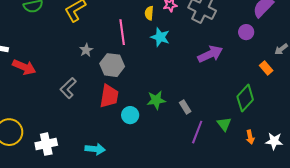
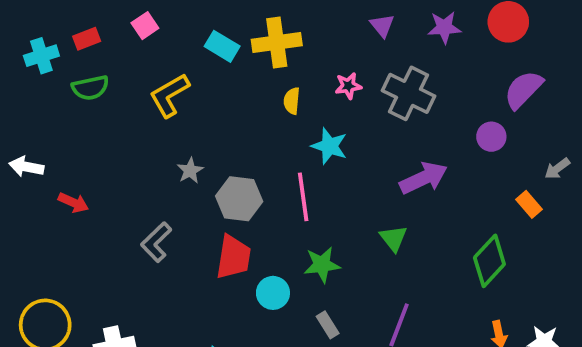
yellow semicircle: (149, 13) -> (292, 101), moved
pink line: (122, 32) -> (303, 197), moved
red arrow: (24, 67) -> (73, 203), size x0.7
gray rectangle: (185, 107) -> (328, 325), moved
green triangle: (224, 124) -> (393, 238), moved

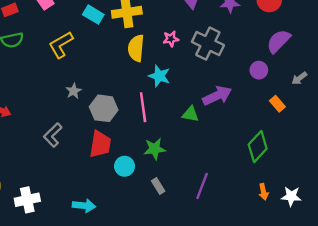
yellow semicircle: (292, 101) -> (136, 48), size x1.6
gray arrow: (557, 169) -> (299, 78), moved
orange rectangle: (529, 204) -> (277, 104), moved
green triangle: (393, 238) -> (191, 114), moved, turned -42

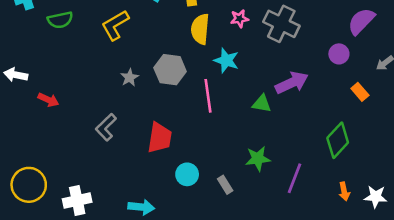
gray hexagon: (104, 108) -> (170, 70), moved
green star: (155, 149) -> (258, 159), moved
cyan circle: (125, 166) -> (187, 174), moved
purple line: (202, 186) -> (294, 178), moved

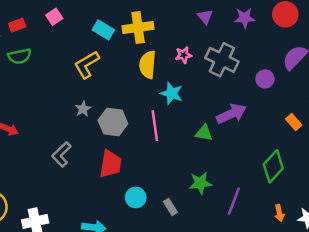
yellow L-shape: (115, 25) -> (87, 65), moved
purple circle: (339, 54) -> (265, 79), moved
gray hexagon: (170, 70) -> (113, 122), moved

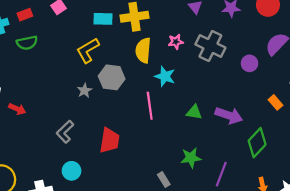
cyan rectangle: (103, 30) -> (103, 19), turned -30
purple arrow: (231, 114) -> (229, 115), moved, turned 44
gray hexagon: (113, 122) -> (112, 77), moved
cyan circle: (136, 197) -> (72, 171), moved

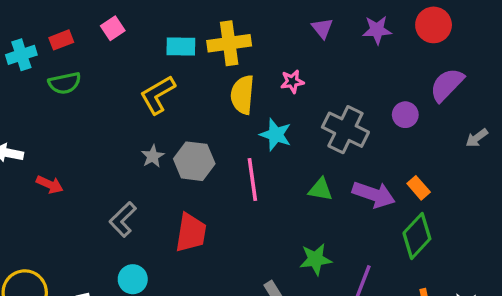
gray cross: (210, 46) -> (345, 130), moved
gray hexagon: (112, 77) -> (194, 161), moved
orange rectangle: (276, 102) -> (419, 188), moved

